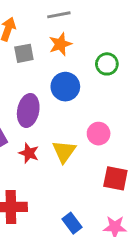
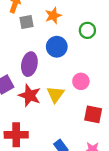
red star: (29, 153) -> (30, 95), size x1.5

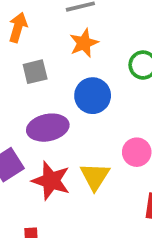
gray square: (27, 22) -> (35, 72), moved
purple ellipse: (29, 64) -> (48, 128), turned 70

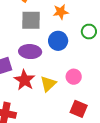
gray square: (35, 72) -> (31, 20), size x1.5

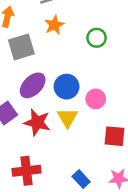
blue circle: (58, 41) -> (67, 87), moved
purple ellipse: (30, 52) -> (33, 85), turned -30

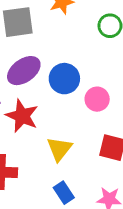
yellow triangle: (67, 118) -> (59, 149), moved

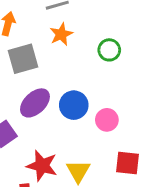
red star: (22, 116) -> (42, 166), moved

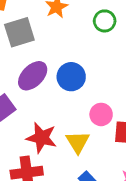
pink circle: (107, 120) -> (101, 114), moved

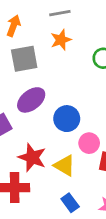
blue circle: (71, 77) -> (67, 119), moved
yellow triangle: (78, 142) -> (65, 166), turned -35

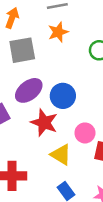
blue circle: (67, 119) -> (63, 96), moved
red star: (32, 157) -> (44, 123), moved

